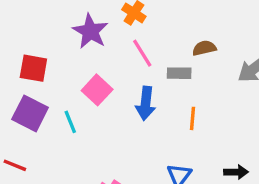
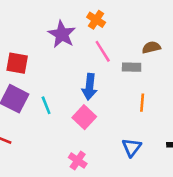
pink square: (97, 90) -> (84, 117), moved
blue arrow: (146, 103) -> (89, 87), moved

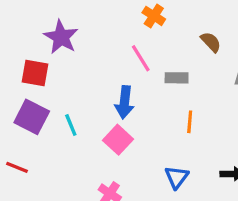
orange cross: (96, 20) -> (154, 16), moved
purple star: (62, 34) -> (61, 37), moved
brown semicircle: (151, 47) -> (211, 42), moved, turned 60

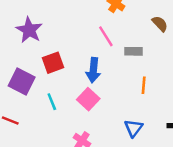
purple star: (61, 37) -> (29, 30), moved
red square: (35, 73) -> (53, 63), moved, turned -30
cyan line: (71, 125) -> (52, 102), moved

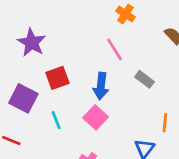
gray rectangle: (134, 51) -> (145, 79), moved, turned 36
orange line: (144, 85) -> (165, 123), moved

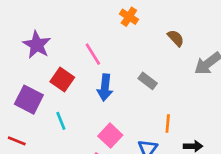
pink line: (115, 49) -> (93, 54), moved
red square: (57, 78) -> (62, 79), turned -35
pink square: (96, 117) -> (110, 136), moved

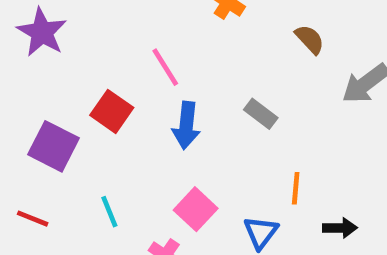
purple star: (37, 45) -> (42, 32), moved
cyan line: (61, 121) -> (109, 212), moved

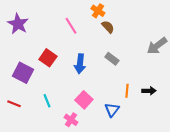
brown semicircle: (310, 39) -> (108, 27), moved
pink line: (165, 67) -> (71, 26), moved
black arrow: (340, 228) -> (149, 91), moved

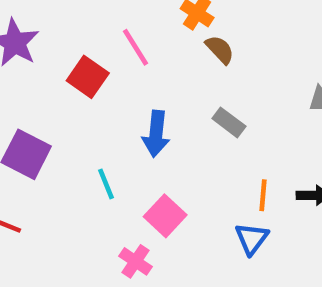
red square: (48, 58) -> (88, 77), moved
cyan line: (47, 101) -> (106, 184), moved
blue triangle: (112, 110) -> (252, 239), moved

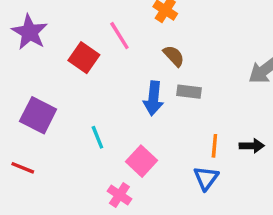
brown semicircle: (220, 50) -> (174, 56), moved
gray rectangle: (229, 122) -> (189, 92), turned -30
blue arrow: (156, 134) -> (153, 98), moved

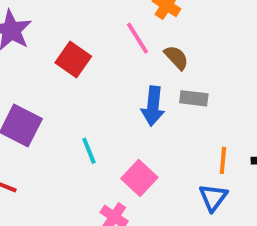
pink line: (119, 36) -> (137, 38), moved

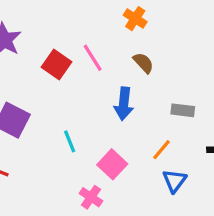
pink line: (137, 38) -> (93, 58), moved
gray rectangle: (194, 98) -> (183, 110), moved
orange line: (223, 160) -> (161, 150), moved, turned 35

